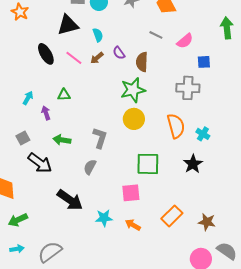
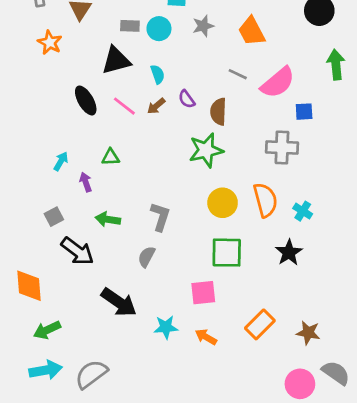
pink semicircle: (185, 41) -> (278, 83), size x1.5
yellow circle: (134, 119) -> (223, 203), moved
cyan arrow: (17, 249) -> (46, 370), size x1.6

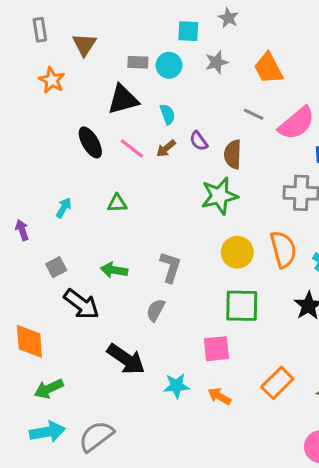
purple arrow: (86, 182) -> (22, 230), moved

